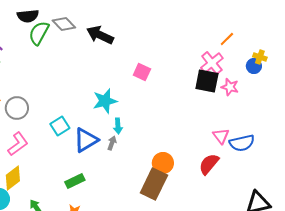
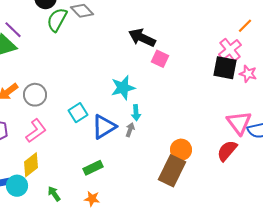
black arrow: (100, 35) -> (142, 38), moved
pink triangle: (221, 136) -> (239, 123), size x1.5

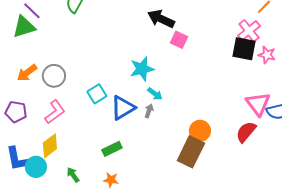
cyan arrow: (136, 113) -> (155, 94), turned -49

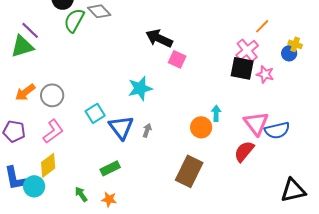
cyan arrow: (155, 94) -> (216, 113), moved, turned -126
blue triangle: (123, 108) -> (121, 127), turned -36
orange circle: (200, 131) -> (201, 127), moved
green arrow: (73, 175) -> (81, 194), moved

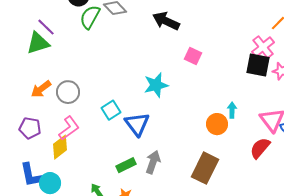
black arrow: (159, 38) -> (166, 21), moved
gray arrow: (147, 130) -> (153, 162), moved, size x1.6
yellow diamond: (48, 165) -> (60, 147), moved

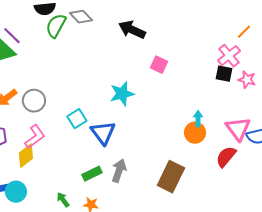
black square: (258, 65) -> (224, 74), size x0.7
orange circle: (217, 124) -> (195, 133), moved

